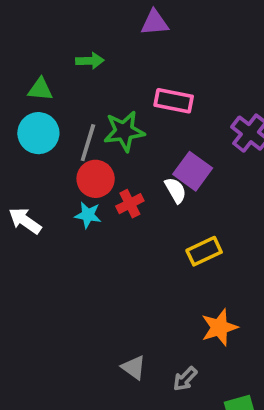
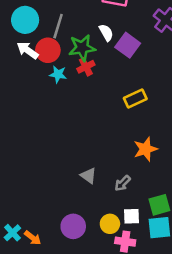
green star: (124, 131) -> (82, 48), moved
red circle: (96, 179) -> (48, 50), moved
white semicircle: (176, 190) -> (106, 33), moved
white arrow: (25, 221) -> (28, 50), moved

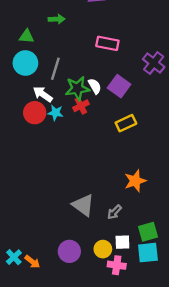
white semicircle: (106, 33) -> (95, 86), moved
white arrow: (28, 50) -> (43, 94), moved
red circle: (48, 50) -> (35, 113), moved
yellow rectangle: (135, 98) -> (126, 123), moved
gray triangle: (88, 176) -> (83, 205), size x1.5

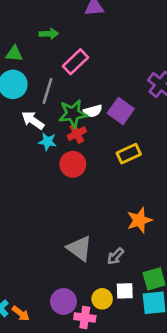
pink rectangle: (107, 43) -> (75, 62), moved, turned -55
white semicircle: (95, 86) -> (93, 111), turned 105
red circle: (35, 113) -> (73, 164), moved
pink cross: (117, 265) -> (85, 317), moved

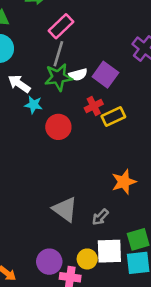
gray line: (47, 91) -> (58, 54), moved
red cross: (77, 134) -> (94, 106), moved
white square: (125, 291) -> (109, 251), size x1.5

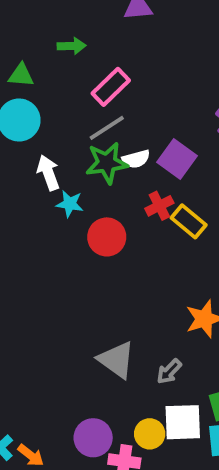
gray line: (58, 54) -> (107, 128), turned 40
white arrow: (19, 84) -> (48, 173), turned 35
yellow rectangle: (113, 116) -> (189, 221), turned 65

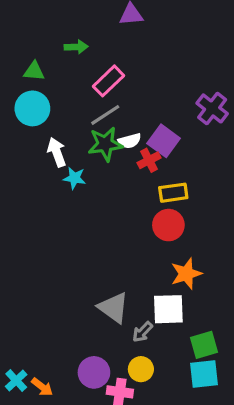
red cross: (159, 206) -> (149, 160), moved
yellow rectangle: (189, 221) -> (173, 193), turned -48
red circle: (107, 237) -> (168, 225), moved
gray arrow: (169, 371) -> (143, 332), moved
white square: (183, 422) -> (168, 309), moved

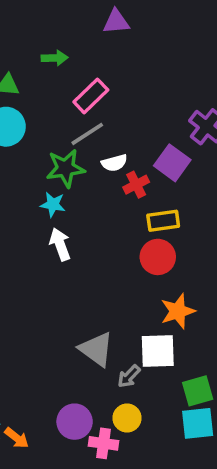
purple square: (164, 141) -> (172, 163), moved
green star: (105, 144) -> (65, 168), moved
white arrow: (57, 152) -> (60, 244), moved

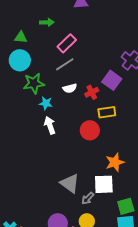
white semicircle: (114, 163) -> (70, 88), moved
green star: (65, 168) -> (34, 83), moved
red circle: (158, 257) -> (90, 130), moved

